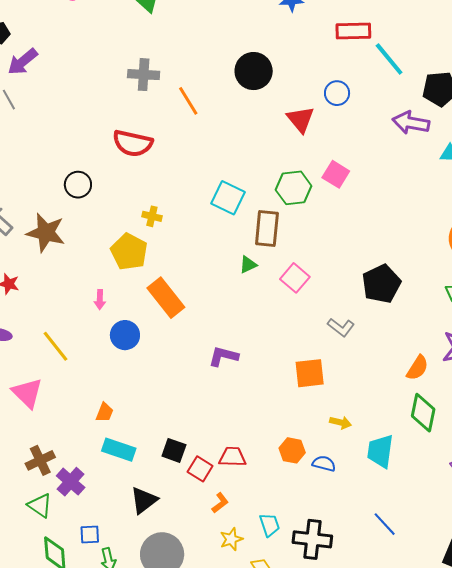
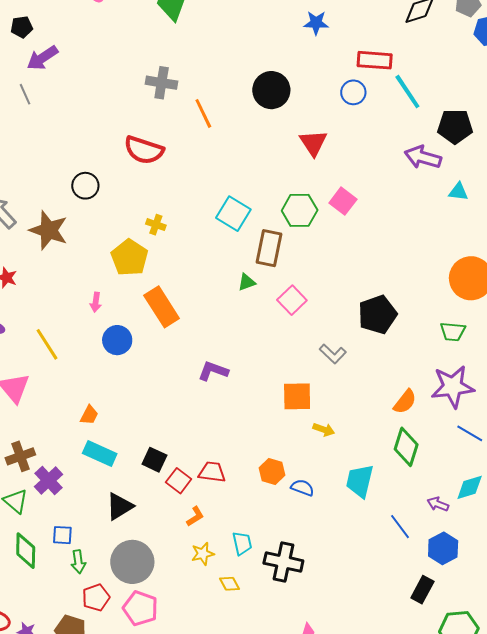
blue circle: (337, 93) -> (353, 92), moved
yellow arrow: (341, 422) -> (324, 429), moved
blue line: (385, 524) -> (400, 527), moved

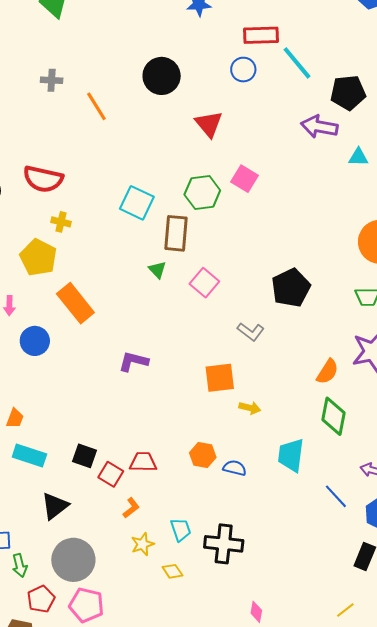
gray cross: (162, 83) -> (52, 80), size x0.7
red semicircle: (144, 150) -> (43, 179), moved
green triangle: (247, 282) -> (157, 270), turned -48

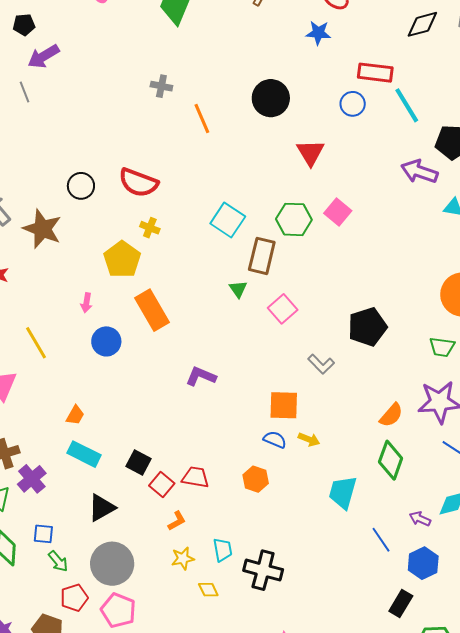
blue semicircle: (235, 468) -> (275, 440), moved
green arrow: (20, 565) -> (58, 561), turned -35

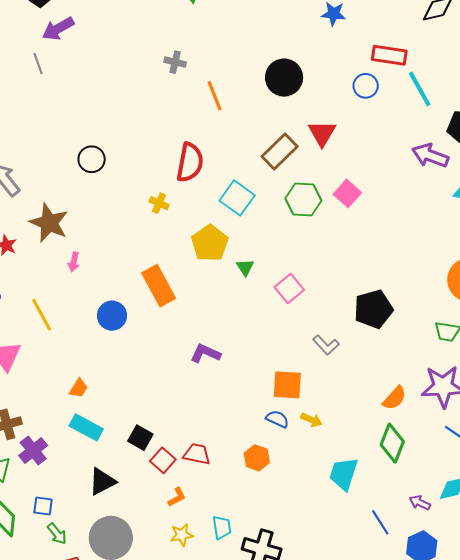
red semicircle: (138, 183) -> (190, 162), moved, turned -102
brown star: (42, 229) -> (49, 223), moved
brown rectangle: (262, 256) -> (280, 152), moved, turned 30
yellow pentagon: (122, 259) -> (210, 243), moved
pink arrow: (86, 303) -> (74, 262), moved

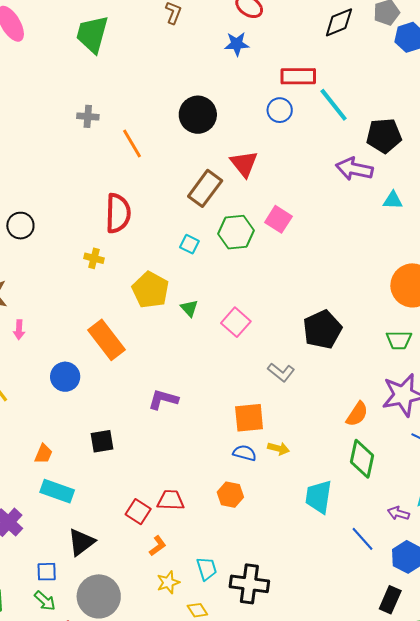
cyan square: (237, 198) -> (189, 244), moved, size x0.6
black square: (140, 438) -> (102, 441), moved, turned -30
blue square: (43, 506) -> (47, 572), moved

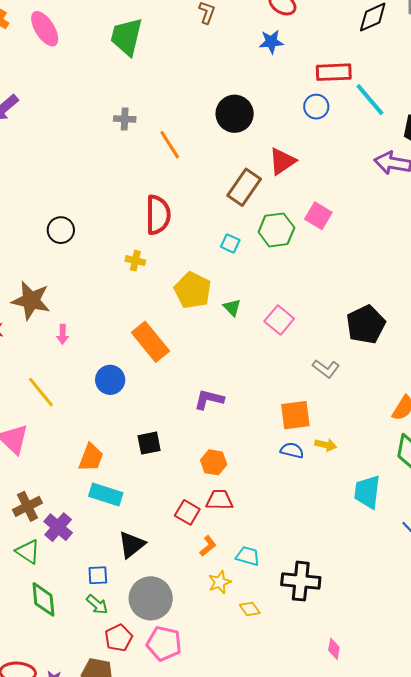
red triangle: (244, 164) -> (282, 161), turned 36
orange trapezoid: (43, 454) -> (91, 457), size x1.4
orange hexagon: (230, 495) -> (214, 462), moved
cyan trapezoid: (207, 569) -> (248, 556), moved, turned -55

